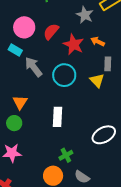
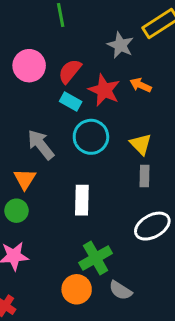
cyan rectangle: (15, 50) -> (71, 102), moved
gray rectangle: (108, 64) -> (144, 176), moved
gray arrow: (34, 67) -> (41, 145), moved
green cross: (66, 155) -> (96, 258), size x1.5

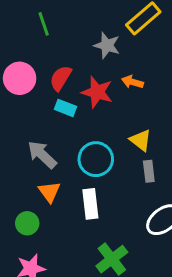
cyan circle: (91, 137) -> (96, 159), moved
orange triangle: (25, 179) -> (49, 192), moved

